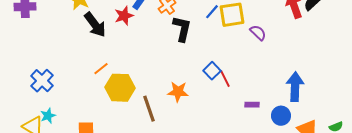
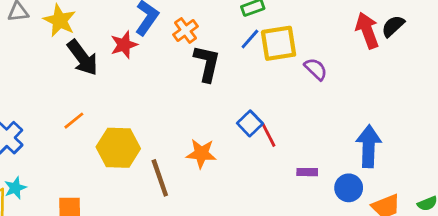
orange line: (101, 69) -> (74, 121), moved

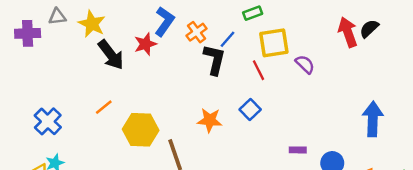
blue line: (250, 39) -> (228, 39), moved
red line: (269, 135) -> (258, 70), moved
blue arrow: (369, 146) -> (373, 119), moved
orange star: (201, 153) -> (210, 120), moved

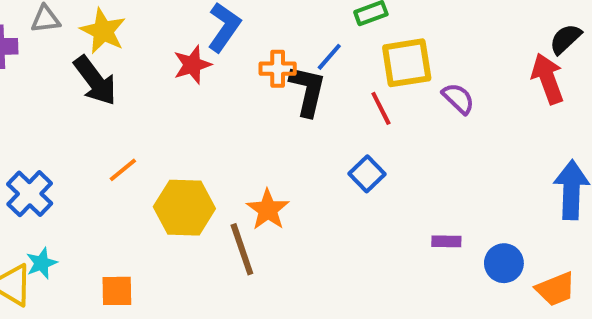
orange cross: (197, 32) -> (278, 69), moved, turned 36
red arrow: (348, 32) -> (548, 79), moved
black arrow: (111, 55) -> (95, 81), moved
orange star: (210, 120) -> (268, 210), moved, turned 30

